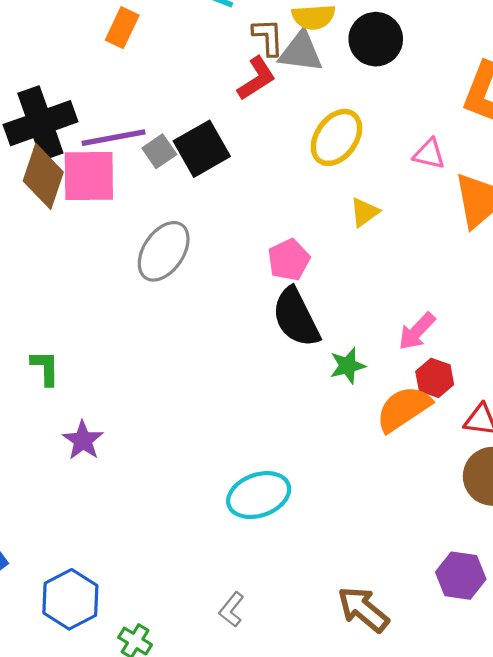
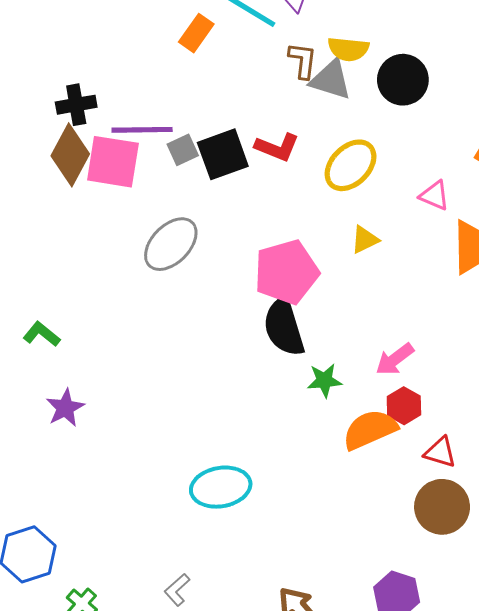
orange rectangle: (122, 28) -> (196, 33), moved
red L-shape: (256, 78) -> (277, 147), moved, turned 45
black cross: (40, 123) -> (76, 105), size x0.6
pink pentagon: (289, 260) -> (286, 272), size x1.6
green L-shape: (45, 368) -> (42, 334), turned -60

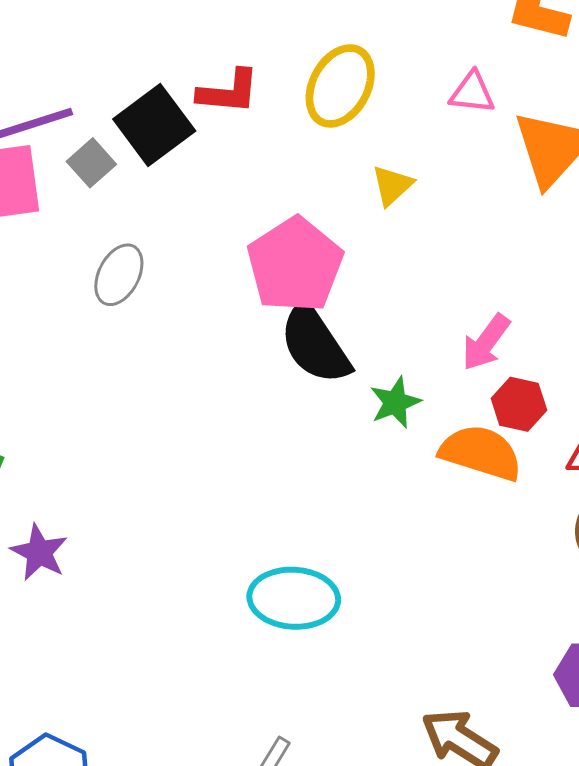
gray square: (183, 150) -> (91, 163), moved
gray ellipse: (171, 244) -> (119, 275), size x0.7
orange semicircle: (370, 429) -> (481, 453), turned 58
cyan ellipse: (221, 487) -> (294, 598), turned 30

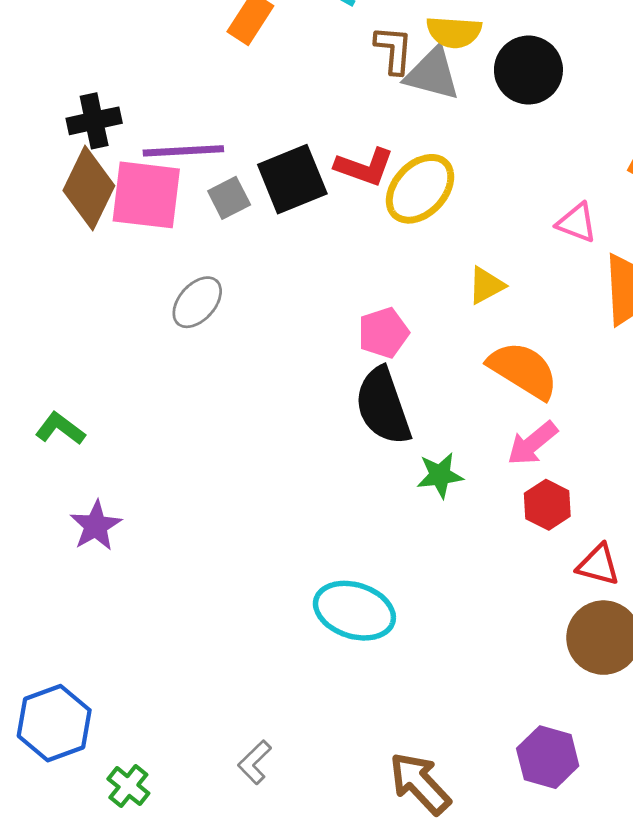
yellow ellipse: (340, 86) -> (420, 189), moved
pink pentagon: (295, 265) -> (383, 333), size x0.6
gray ellipse: (119, 275) -> (197, 302), moved
orange semicircle: (481, 453) -> (523, 370), moved
cyan ellipse: (294, 598) -> (354, 611), moved

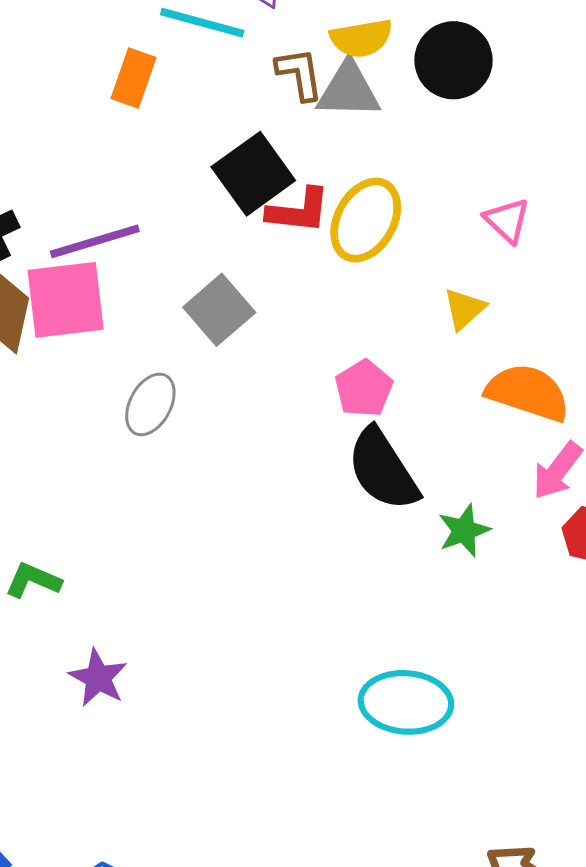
black square: (292, 179) -> (253, 174), moved
gray square: (229, 198) -> (219, 310), moved, size x1.4
pink triangle: (577, 223) -> (507, 220), moved, turned 36

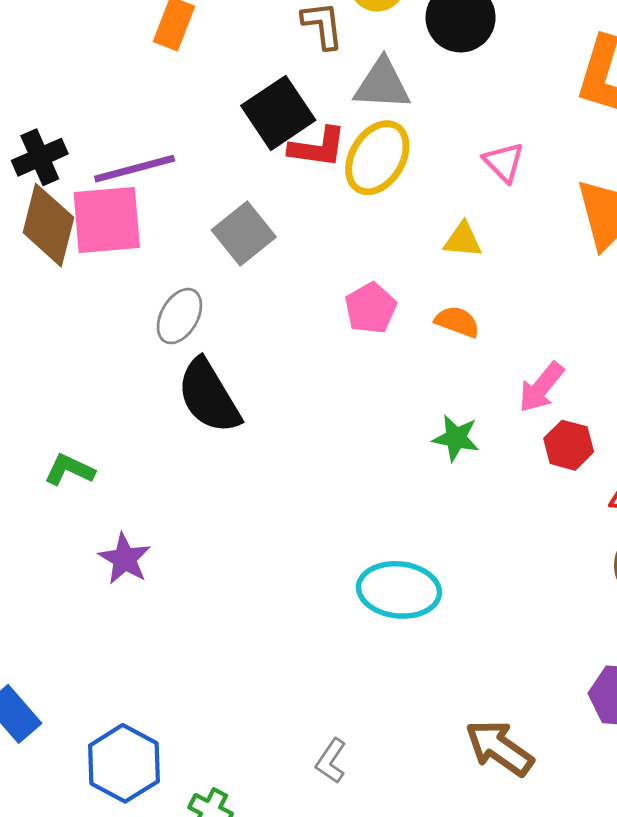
gray triangle: (349, 90) -> (382, 84), moved
yellow triangle: (464, 309) -> (463, 240), turned 45
orange semicircle: (528, 392) -> (457, 322), moved, size x0.6
black semicircle: (383, 469) -> (209, 396), moved
green star: (464, 530) -> (456, 438), turned 30

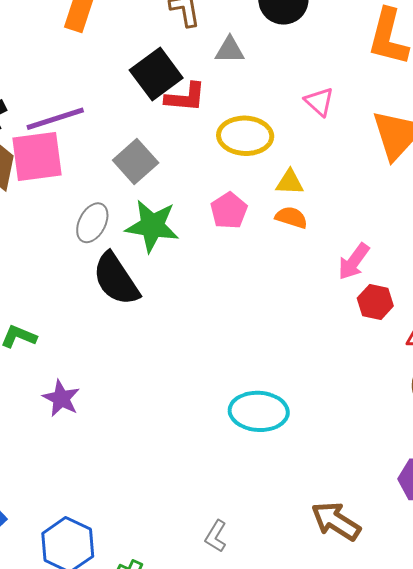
gray triangle: (382, 84) -> (230, 50), size x0.7
yellow ellipse: (377, 158) -> (245, 136), moved, turned 64
yellow triangle: (463, 240) -> (290, 182), moved
green star: (456, 438) -> (152, 226), moved, size x1.6

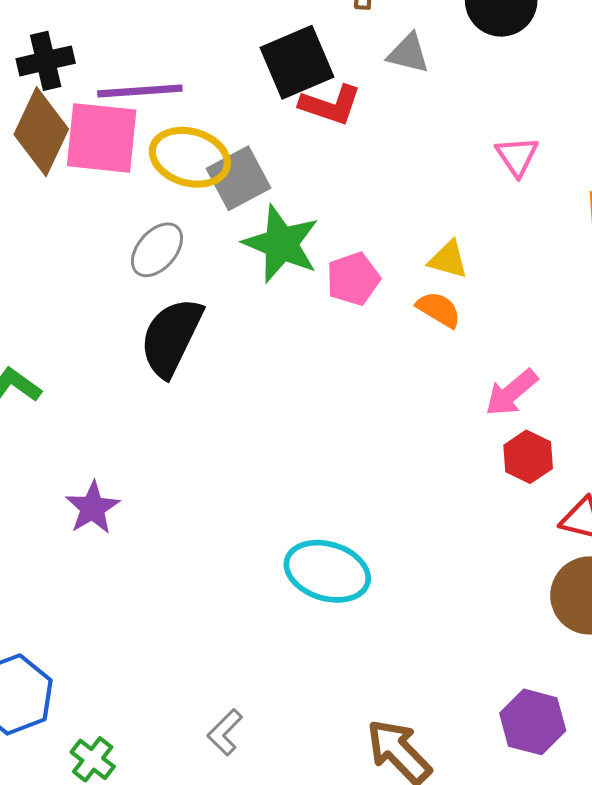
yellow ellipse: (245, 136) -> (190, 157), moved
green star: (152, 226) -> (281, 244), moved
black semicircle: (116, 279) -> (171, 337), turned 46
purple star: (61, 398) -> (93, 508), moved

